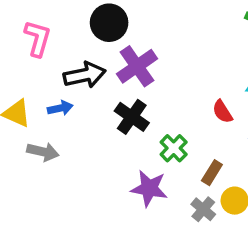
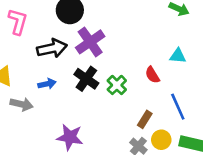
blue arrow: (60, 108) -> (47, 84), moved
green cross: (174, 148) -> (117, 85), moved
purple star: (149, 188) -> (70, 137), moved

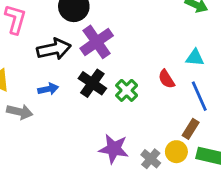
blue line: (178, 107) -> (199, 96), moved
brown rectangle: (145, 119) -> (191, 129), moved
purple star: (70, 137) -> (114, 149), moved

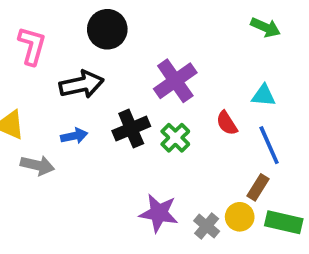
purple cross: (97, 42) -> (175, 81), moved
black cross: (92, 83) -> (131, 129), turned 32

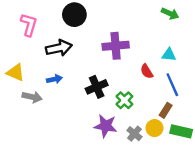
purple cross: (175, 81) -> (116, 46), turned 30
black cross: (131, 129) -> (97, 87), moved
green cross: (175, 138) -> (124, 100), moved

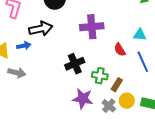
blue arrow: (54, 79) -> (24, 46), moved
green cross: (124, 100) -> (100, 76), turned -35
brown rectangle: (166, 110) -> (117, 85), moved

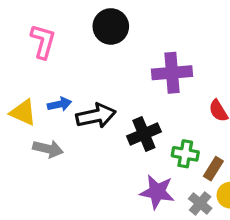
black arrow: (41, 29) -> (96, 116), moved

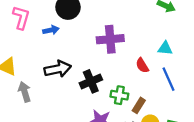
blue arrow: (60, 104) -> (51, 30), moved
gray arrow: (48, 149) -> (25, 92), turned -120

